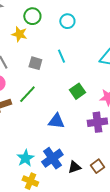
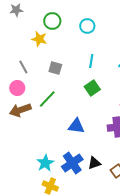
cyan line: (61, 56) -> (91, 61), moved, turned 32
green square: (77, 91) -> (92, 88), moved
black triangle: (74, 167) -> (94, 163), moved

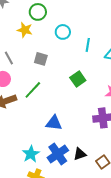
cyan circle: (87, 26) -> (63, 32), moved
cyan line: (91, 61) -> (88, 45), moved
blue triangle: (76, 126) -> (54, 123), moved

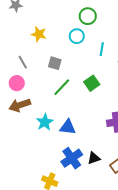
green circle: (38, 12) -> (88, 16), moved
green line: (33, 90) -> (62, 87), moved
cyan star: (31, 154) -> (45, 122), moved

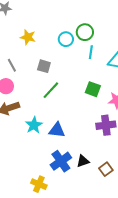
green circle: (88, 16) -> (85, 32), moved
green square: (92, 83) -> (93, 89), moved, turned -35

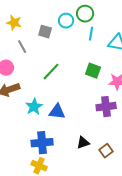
yellow star: (28, 37) -> (14, 23), moved
gray line: (12, 65) -> (22, 47), moved
gray square: (44, 66) -> (45, 32), moved
blue cross: (61, 161) -> (42, 143), moved, turned 30

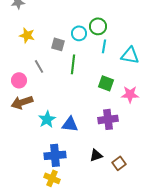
gray line: (22, 47) -> (39, 66), moved
green line: (51, 72) -> (73, 64), moved, turned -36
purple cross: (106, 107) -> (108, 119), moved

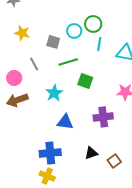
green line: (73, 64) -> (68, 62), turned 66
green square: (106, 83) -> (85, 81), moved
cyan star: (47, 119) -> (54, 93), moved

